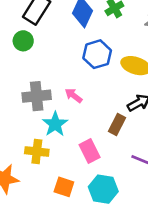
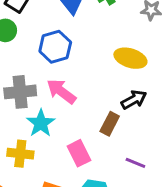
blue hexagon: (97, 54) -> (55, 47), moved
pink arrow: (74, 96) -> (61, 91), size x1.5

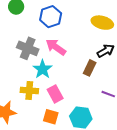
gray cross: (20, 92) -> (28, 48), turned 30
pink rectangle: (79, 153) -> (55, 94), moved

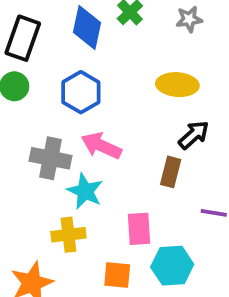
pink rectangle: (55, 94) -> (139, 229), moved, turned 36

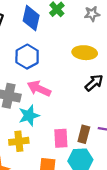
brown rectangle: (171, 172) -> (84, 134), moved
cyan star: (85, 191) -> (29, 115), turned 30

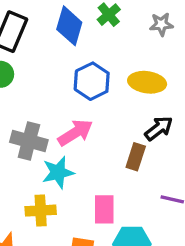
blue hexagon: (27, 57) -> (92, 81), moved
pink arrow: (39, 89) -> (75, 133), turned 120
brown rectangle: (84, 134) -> (136, 157), moved

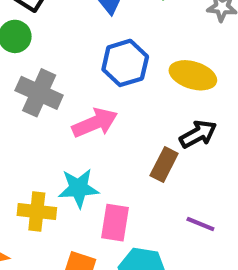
gray cross: (29, 141) -> (39, 93), moved
cyan star: (58, 172) -> (79, 188), moved

